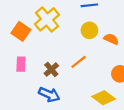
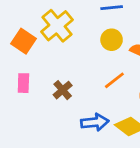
orange line: (79, 62) -> (114, 80), moved
blue arrow: (49, 95) -> (95, 122), moved, turned -30

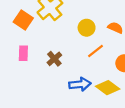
yellow circle: (112, 40) -> (87, 28), moved

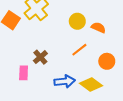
yellow circle: (87, 28) -> (77, 21), moved
pink rectangle: (23, 53) -> (24, 73), moved

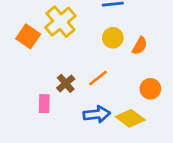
orange semicircle: (98, 28) -> (140, 46), turned 96
orange line: (79, 50) -> (98, 78), moved

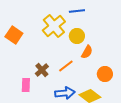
yellow cross: (60, 22) -> (54, 26), moved
orange semicircle: (140, 46) -> (87, 52), moved

